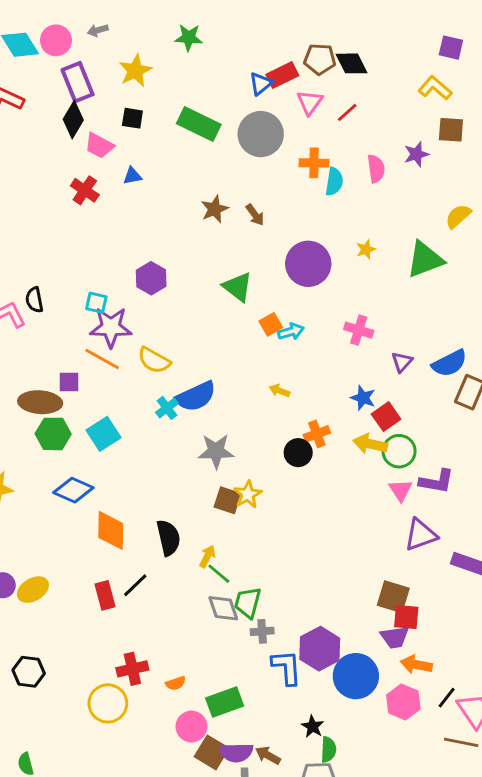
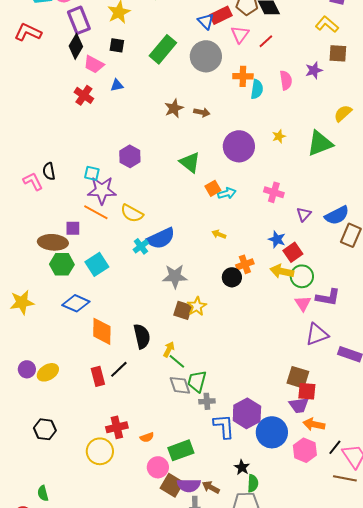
blue triangle: (261, 84) -> (206, 21), turned -36
green rectangle: (199, 124) -> (163, 49), turned -76
brown arrow: (255, 215) -> (202, 112), turned -42

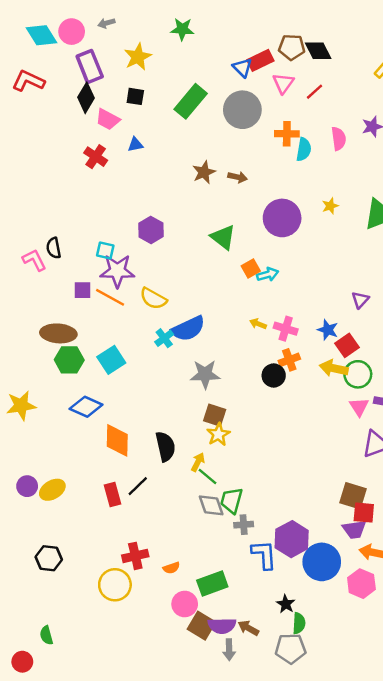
pink cross: (274, 192) -> (286, 329), moved
purple square: (73, 228) -> (82, 290), moved
yellow star: (197, 306) -> (218, 434), moved

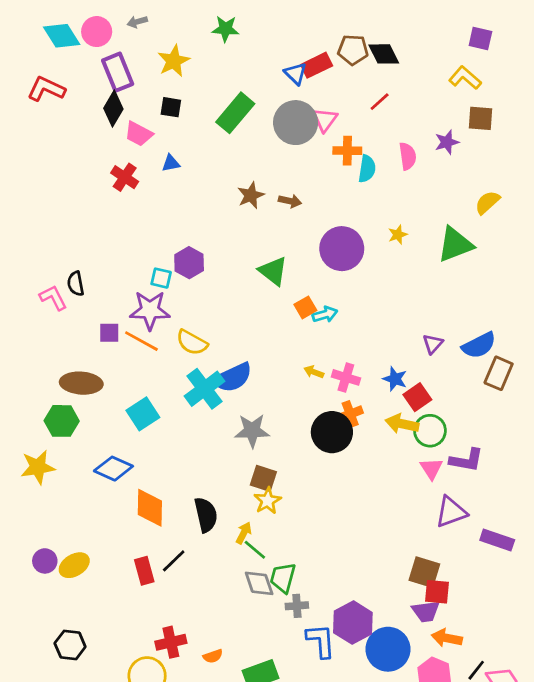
pink triangle: (283, 83) -> (325, 120), moved
cyan square: (105, 250) -> (161, 278), moved
cyan cross: (164, 338) -> (204, 389), size x1.8
green hexagon: (69, 360) -> (62, 421), moved
black circle: (274, 375) -> (332, 432), size x1.5

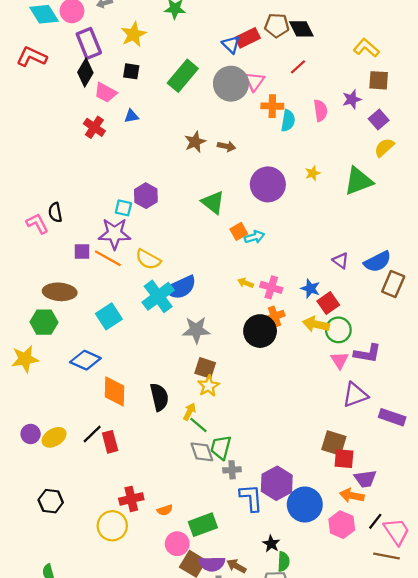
purple square: (480, 39) -> (379, 119), moved, turned 36
purple triangle: (433, 344) -> (341, 261), turned -36
black line: (174, 561) -> (92, 434), moved
purple trapezoid: (426, 611) -> (365, 479), moved

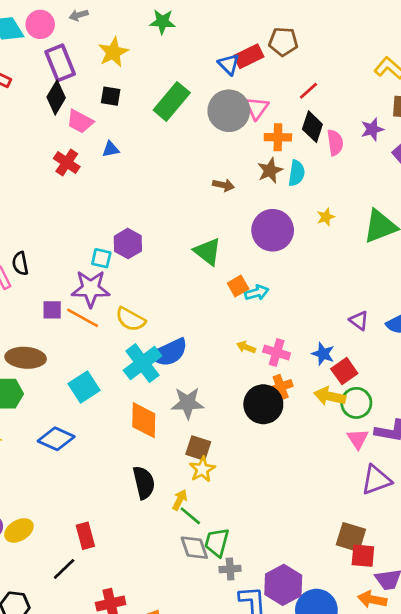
black diamond: (301, 29) -> (312, 127), moved, turned 45
cyan semicircle: (288, 121) -> (297, 173), moved
brown star: (195, 142) -> (270, 170), moved
orange diamond: (115, 391) -> (144, 420), moved
black line: (92, 434) -> (64, 569), moved

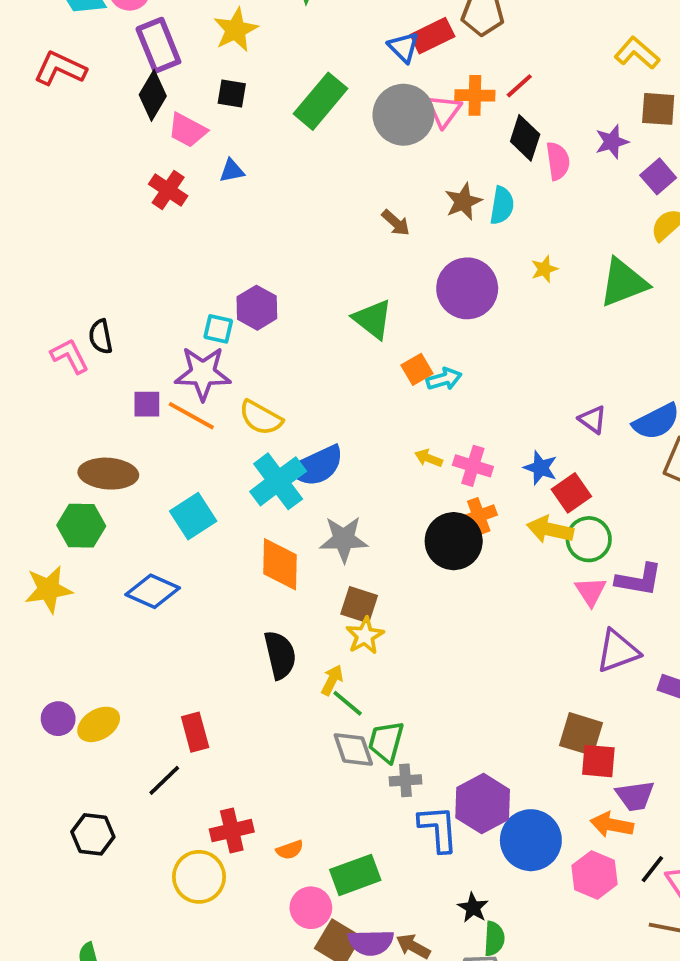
orange cross: (278, 137) -> (475, 95), moved
brown arrow: (223, 185) -> (396, 223), turned 30

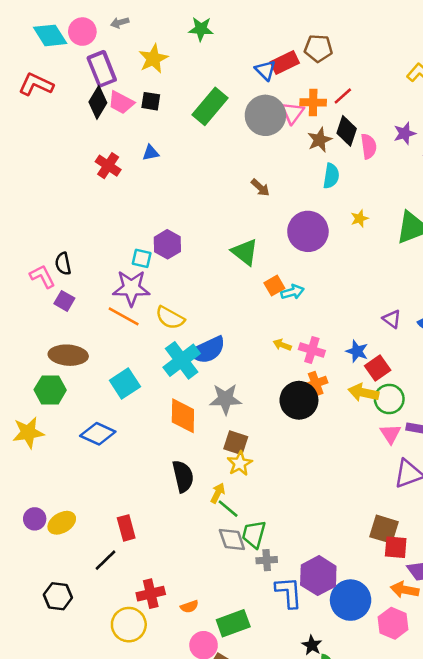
pink trapezoid: (187, 130) -> (121, 102), moved
brown star: (463, 202) -> (320, 140), moved
purple square: (147, 404) -> (64, 301), moved, turned 30

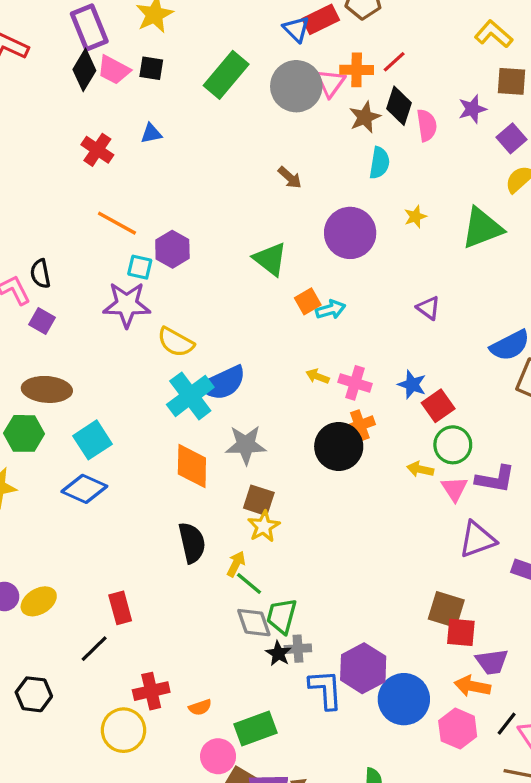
orange line: (124, 316) -> (117, 223), moved
purple triangle: (392, 319) -> (428, 308), moved
cyan square: (125, 384) -> (93, 440), moved
yellow arrow: (363, 393) -> (420, 469), moved, size x0.7
black star: (312, 645) -> (278, 654), moved

